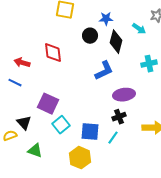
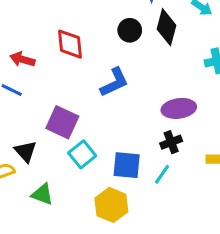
black circle: (90, 36) -> (130, 30), moved
blue L-shape: (104, 71) -> (114, 82), moved

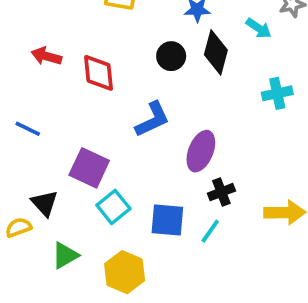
red arrow: (22, 59) -> (46, 56), moved
purple ellipse: (179, 108) -> (201, 151), moved, turned -60
green triangle: (42, 194) -> (65, 255), turned -50
yellow hexagon: (111, 205) -> (125, 272), moved

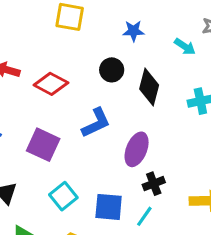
black diamond: (216, 52) -> (149, 87), moved
red diamond: (99, 73) -> (51, 84), turned -56
purple square: (89, 168) -> (43, 145), moved

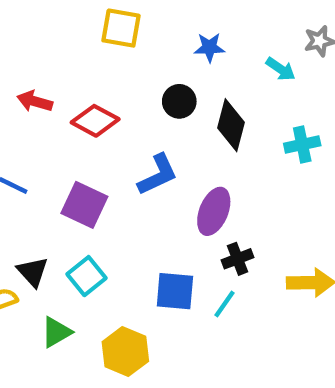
cyan square: (63, 196) -> (87, 276), moved

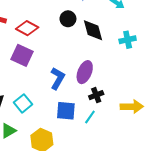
black diamond: (231, 125) -> (93, 30), turned -30
blue L-shape: (158, 175) -> (58, 78), moved, turned -35
purple square: (84, 205) -> (22, 55), moved

